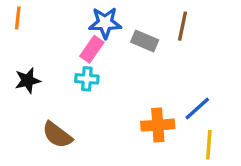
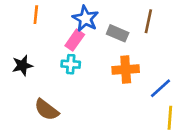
orange line: (18, 18) -> (36, 15), moved
blue star: (105, 23) -> (85, 19), turned 30
orange cross: (158, 125) -> (126, 70), moved

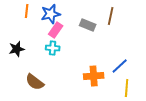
blue star: (85, 19) -> (51, 14), moved, turned 30
orange cross: (126, 70) -> (94, 76), moved

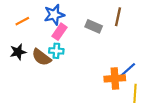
orange line: (27, 11) -> (22, 21), moved, turned 56
orange cross: (94, 76) -> (115, 78), moved
brown semicircle: (35, 82) -> (41, 57), moved

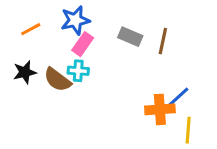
brown line: (118, 17) -> (163, 41), moved

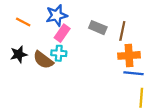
orange line: (31, 29) -> (23, 22), turned 56
blue line: (178, 98) -> (133, 73), turned 48
orange cross: (160, 109) -> (129, 55), moved

